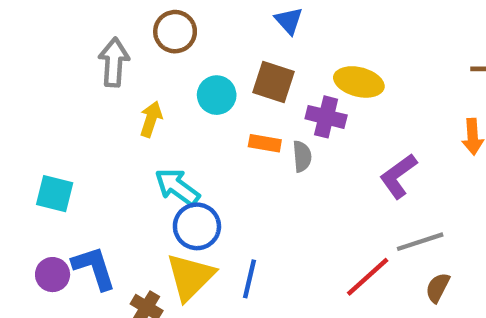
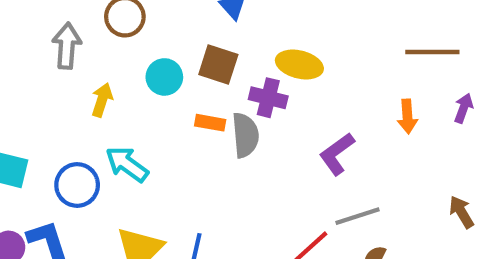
gray semicircle: (302, 156) -> (245, 135), size x1.5
blue circle: (197, 226) -> (77, 185), moved

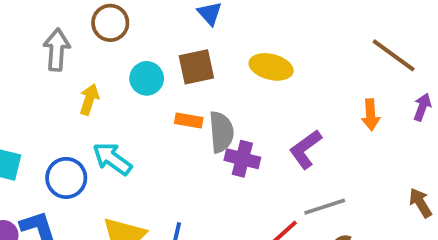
brown line: (432, 52) -> (394, 55), turned 36
brown square: (218, 64) -> (196, 67), turned -30
purple cross: (268, 98) -> (242, 159), moved

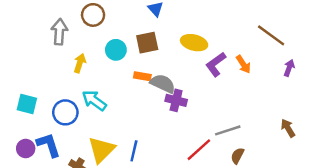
orange arrow: (371, 115) -> (243, 64), moved, turned -30
gray semicircle: (221, 132) -> (163, 84), turned -60
purple L-shape: (306, 149) -> (216, 64), moved

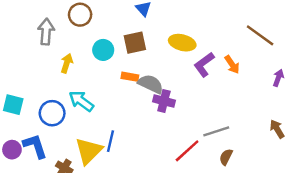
purple arrow: (289, 68) -> (278, 78), moved
blue line: (134, 151) -> (110, 141), moved

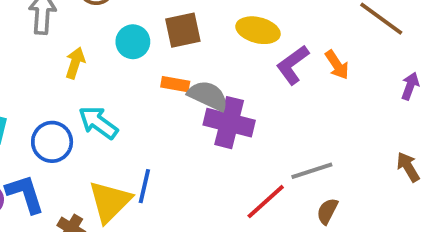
purple cross: (164, 101) -> (229, 123), size x1.4

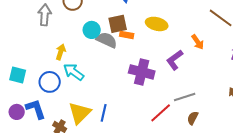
yellow arrow: (75, 63) -> (61, 52), moved
purple L-shape: (293, 65) -> (175, 60), moved
orange rectangle: (175, 84) -> (127, 35), moved
gray semicircle: (208, 96) -> (107, 40), moved
blue line: (144, 186) -> (104, 113), moved

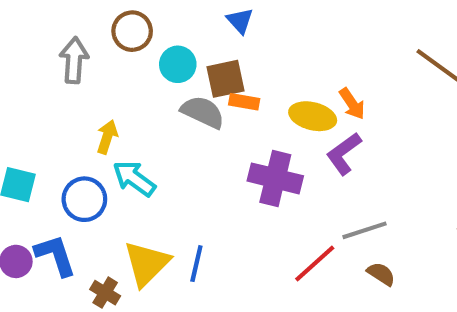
yellow ellipse: (157, 24) -> (313, 116), moved
cyan circle: (92, 30) -> (178, 64), moved
orange arrow: (198, 42) -> (352, 104), moved
brown semicircle: (193, 118) -> (381, 274), turned 96

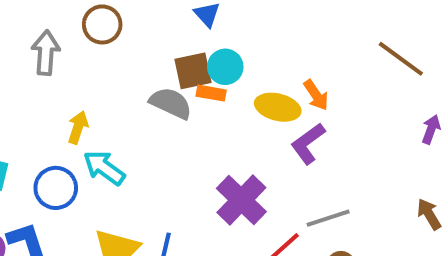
cyan circle: (178, 64) -> (225, 67), moved
purple cross: (275, 178) -> (241, 200), moved, turned 30

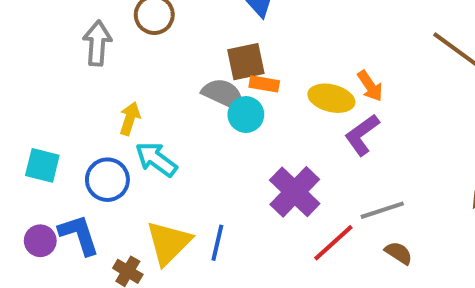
cyan circle: (225, 67) -> (246, 115), moved

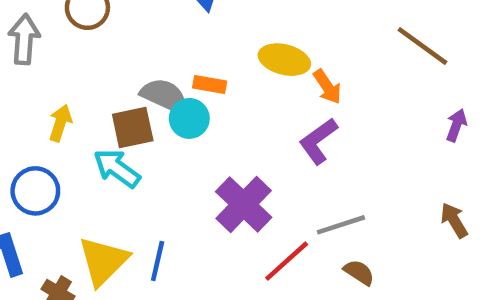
brown square: (246, 62) -> (133, 128), moved
yellow ellipse: (331, 98) -> (284, 60), moved
cyan arrow: (156, 159) -> (117, 168), moved

